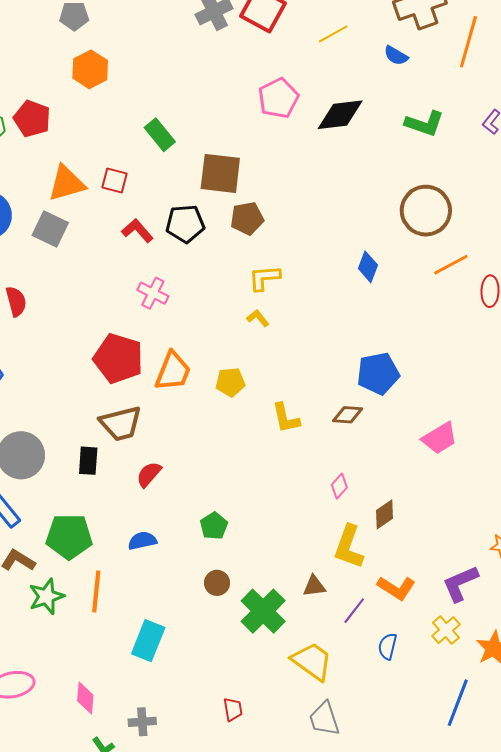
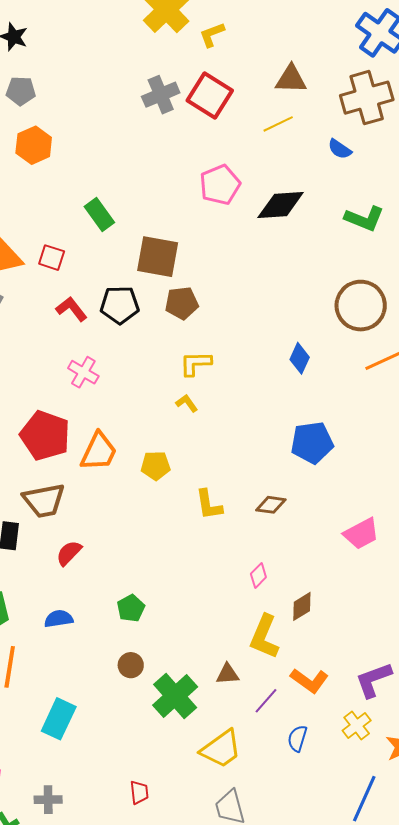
blue pentagon: (378, 374) -> (312, 443), moved
yellow trapezoid: (312, 661) -> (221, 749), turned 105

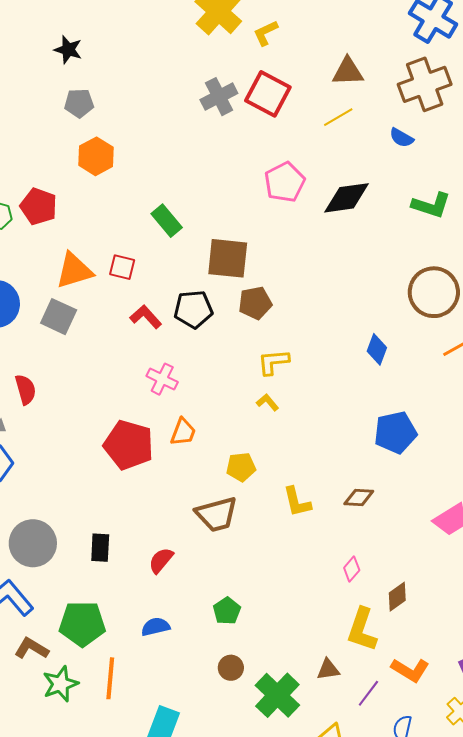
orange trapezoid: (99, 452) -> (183, 432), moved, size x0.7
brown trapezoid: (44, 500) -> (217, 514), moved

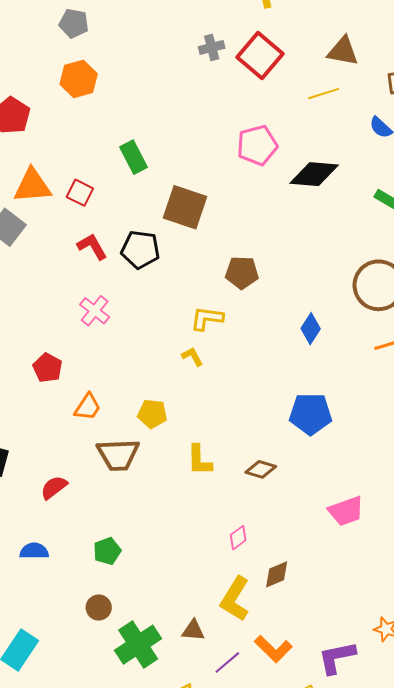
gray cross: (219, 97) -> (212, 47), size x0.7
brown pentagon: (255, 303) -> (242, 273), moved
orange trapezoid: (183, 432) -> (88, 407), moved
red pentagon: (129, 445) -> (48, 368), size x0.6

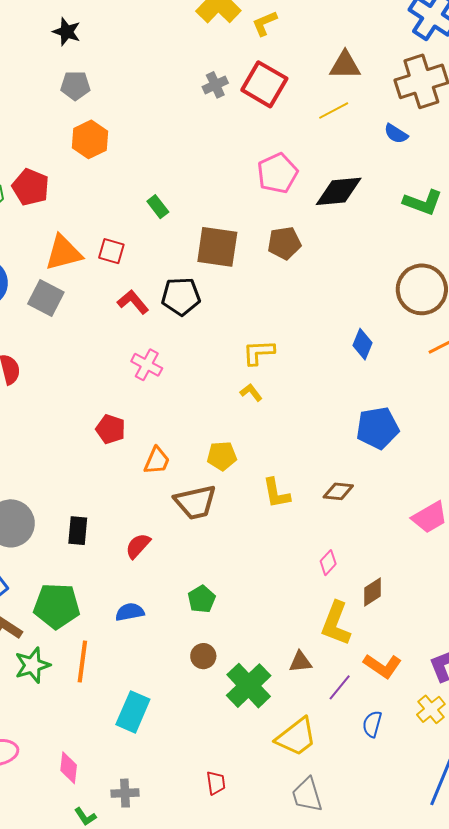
green rectangle: (134, 157) -> (158, 207), size x0.7
brown pentagon: (242, 273) -> (284, 243), moved

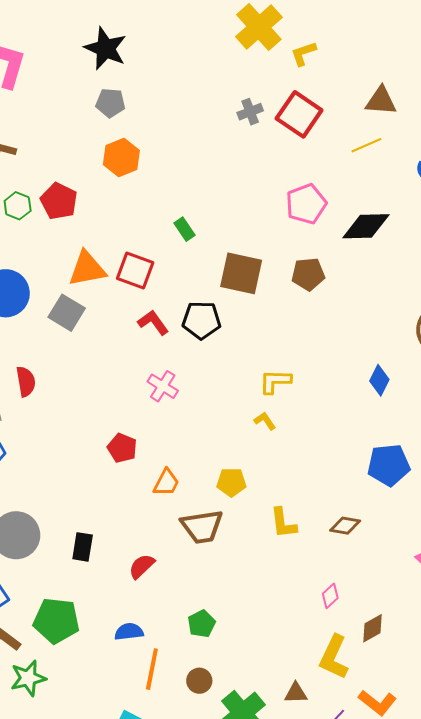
black star: (67, 32) -> (105, 48), size x1.5
red square: (111, 251) -> (135, 270), size x1.4
orange line: (82, 662) -> (152, 669), moved

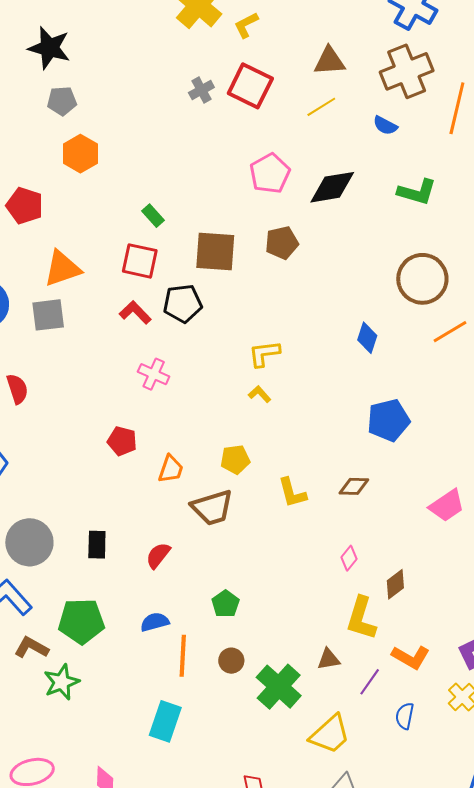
red square: (135, 270) -> (140, 261), moved
gray square: (67, 313) -> (48, 315), turned -30

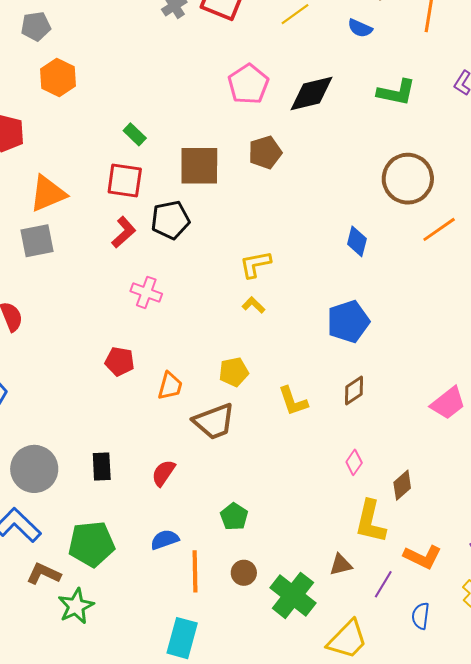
red L-shape: (135, 312) -> (124, 232), turned 96
blue pentagon: (388, 420) -> (348, 322), moved
brown diamond: (354, 486) -> (354, 391), turned -32

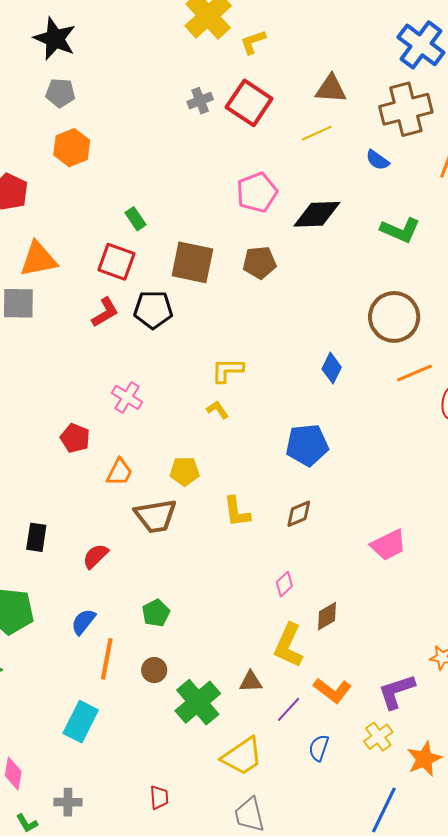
pink cross: (146, 292) -> (127, 397), moved
blue semicircle: (165, 540) -> (83, 622), turned -44

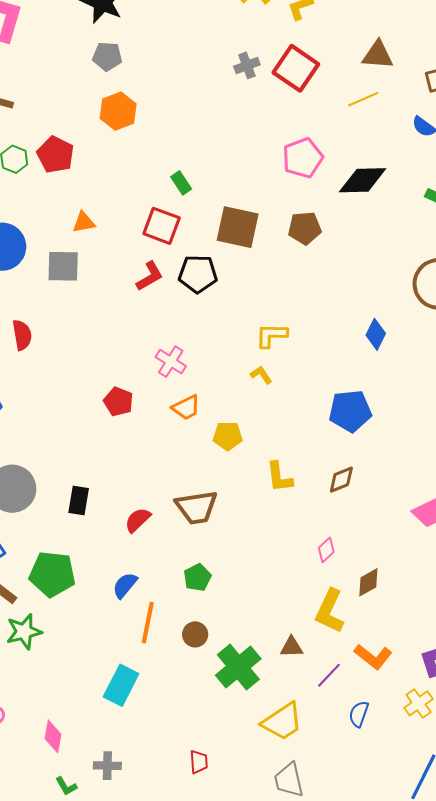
orange triangle: (38, 259) -> (84, 222), size x0.6
orange trapezoid: (119, 472) -> (186, 408), moved, turned 36
brown trapezoid: (155, 516) -> (196, 507), moved

